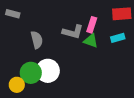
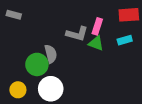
gray semicircle: (37, 40) -> (51, 54), moved
white circle: (48, 71) -> (51, 89), moved
green circle: (31, 73) -> (37, 64), moved

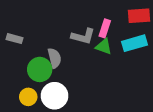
gray rectangle: (14, 15) -> (15, 39), moved
cyan rectangle: (125, 40) -> (134, 43), size x1.5
yellow circle: (18, 90) -> (28, 97), moved

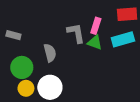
gray L-shape: (83, 36) -> (76, 33), turned -115
green circle: (40, 69) -> (22, 67), moved

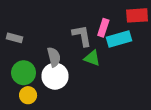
cyan rectangle: (123, 39) -> (119, 39), moved
green triangle: (95, 42) -> (92, 58), moved
white circle: (50, 87) -> (55, 76), moved

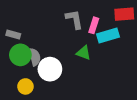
gray L-shape: (82, 36) -> (74, 19), moved
gray semicircle: (54, 57) -> (35, 57), moved
green circle: (24, 73) -> (20, 55), moved

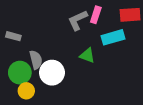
gray L-shape: (74, 19) -> (78, 20), turned -105
pink rectangle: (94, 25) -> (96, 15), moved
green circle: (20, 55) -> (20, 73), moved

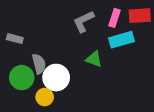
pink rectangle: (96, 15) -> (115, 18), moved
yellow circle: (26, 91) -> (45, 97), moved

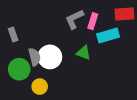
pink rectangle: (115, 18) -> (93, 21), moved
gray rectangle: (15, 39) -> (13, 34), turned 56
white circle: (56, 78) -> (50, 57), moved

